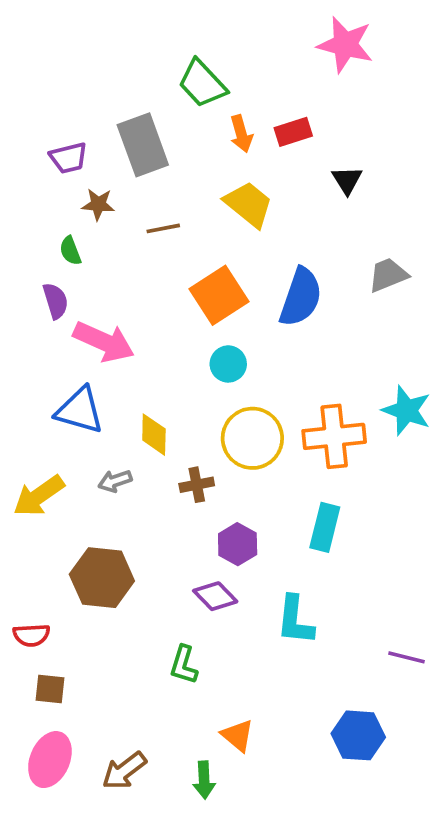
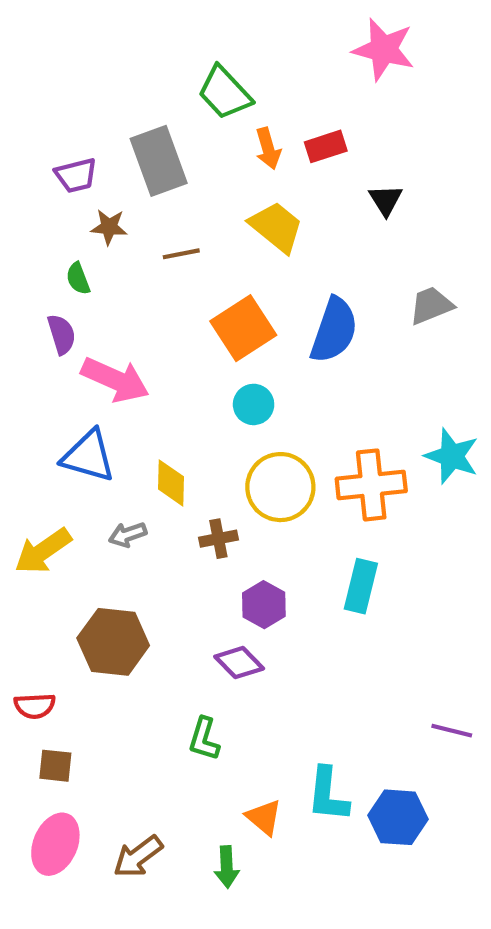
cyan L-shape: (295, 620) -> (328, 795), moved

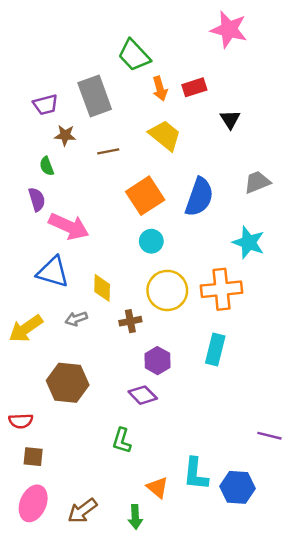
cyan star: (452, 456) -> (249, 242), moved

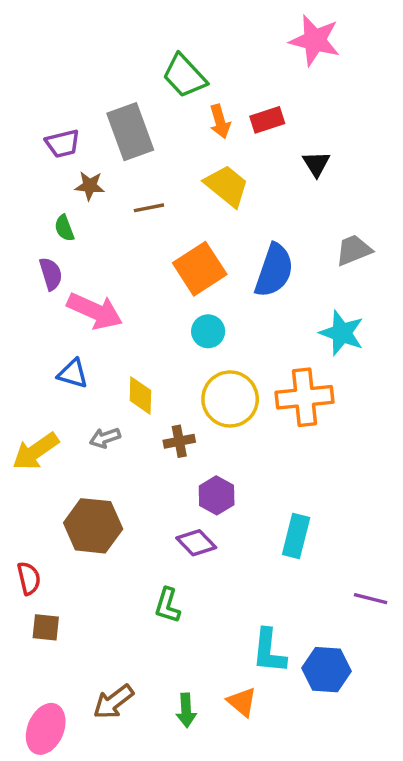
blue triangle: (53, 272) -> (73, 374), size x0.7
cyan rectangle: (215, 350) -> (296, 536), moved
red semicircle: (21, 421) -> (29, 578), turned -100
orange triangle: (157, 487) -> (242, 702), moved
pink ellipse: (33, 503) -> (46, 729), moved

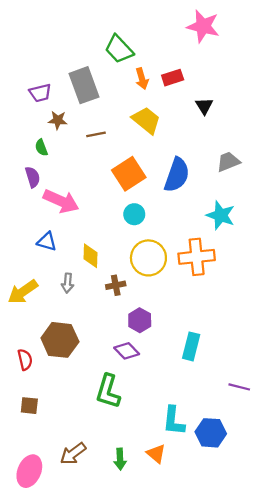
gray arrow: (105, 438) -> (68, 283), turned -66
red semicircle: (29, 578) -> (25, 360), moved
green L-shape: (167, 605) -> (108, 391), size x1.5

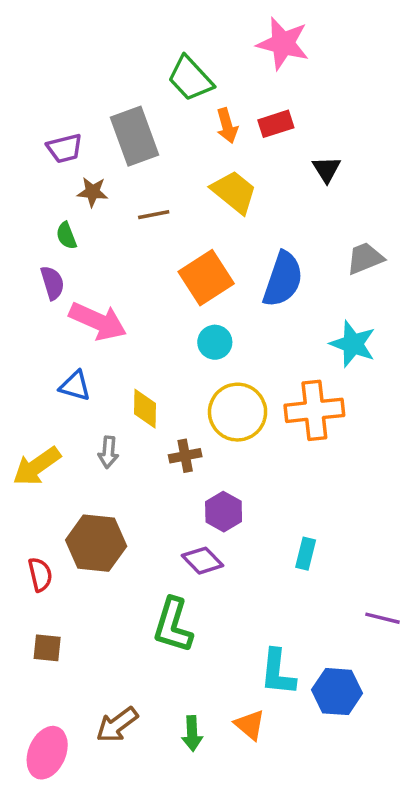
pink star: (203, 26) -> (283, 44), moved
cyan rectangle: (191, 346) -> (306, 554), size x0.7

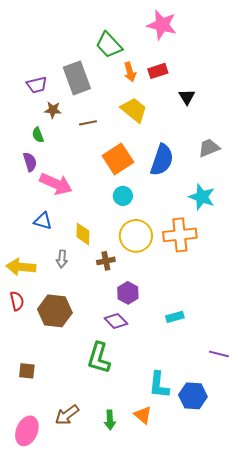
yellow arrow: (37, 466) -> (21, 267), turned 40
cyan rectangle: (306, 554) -> (175, 317), turned 60
red semicircle: (40, 575) -> (17, 301), moved

